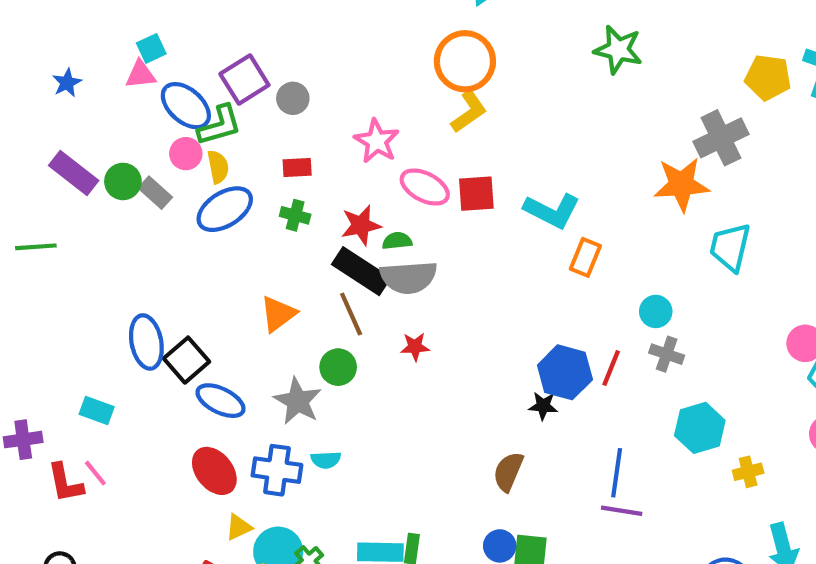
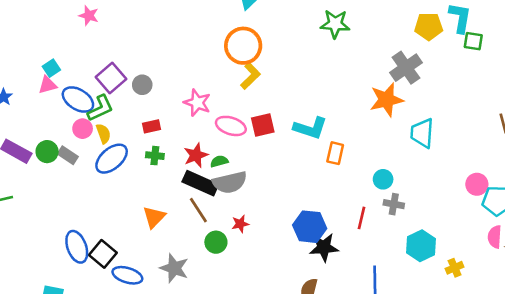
green circle: (338, 367) -> (216, 242), moved
blue hexagon: (565, 372) -> (310, 227), moved
black star: (543, 406) -> (324, 247), size x1.6

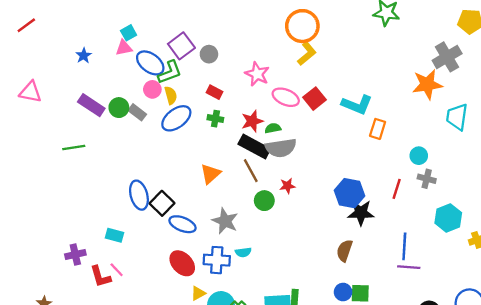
red square: (263, 125) -> (314, 99), turned -30
red rectangle: (152, 126) -> (214, 92), turned 35

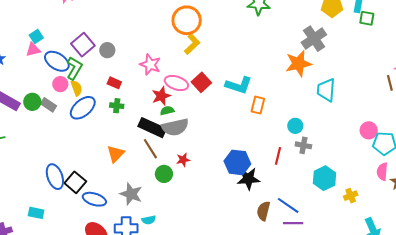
green L-shape: (170, 72) -> (74, 68), turned -35
red star: (252, 121) -> (161, 96), moved
blue line: (404, 246) -> (288, 205), turned -55
brown semicircle: (344, 251) -> (263, 211), moved

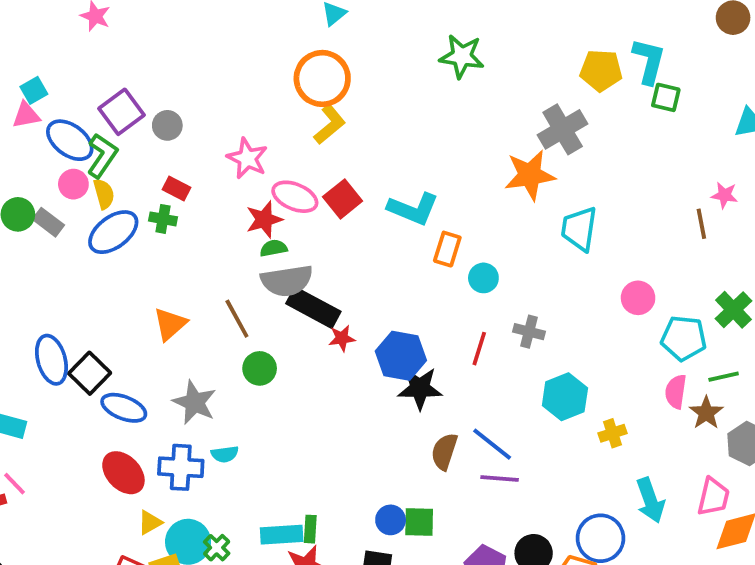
green cross: (117, 106) -> (163, 219), moved
cyan circle: (295, 126) -> (483, 278), moved
black rectangle: (152, 128) -> (313, 308), moved
pink circle: (369, 130) -> (638, 298), moved
red star: (183, 160) -> (342, 338), moved

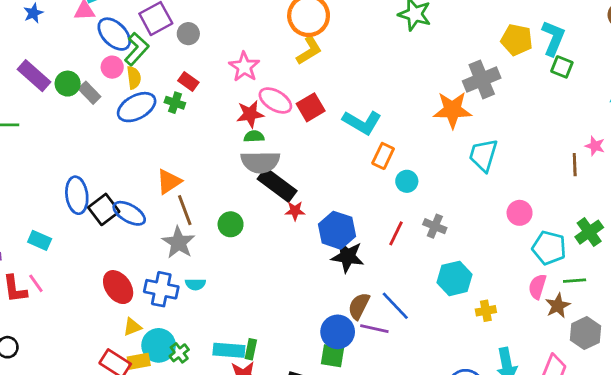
brown line: (237, 319) -> (185, 210), moved
blue ellipse: (124, 408) -> (129, 213), moved
purple line: (500, 479) -> (374, 329), moved
blue circle: (391, 520) -> (338, 332), moved, size x1.5

